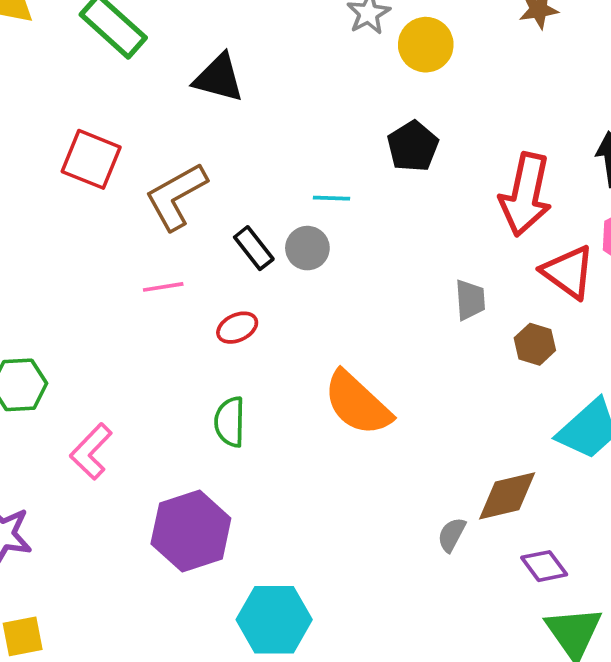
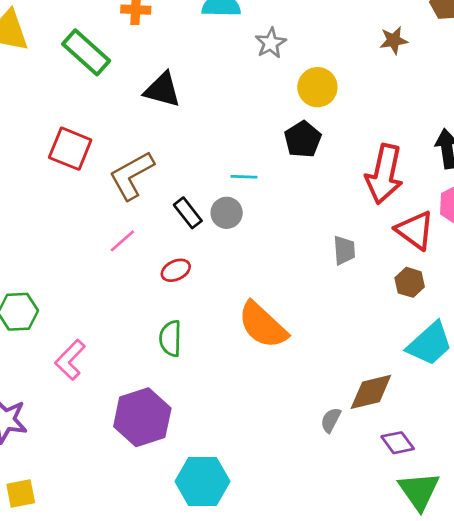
yellow circle: (426, 45) -> (317, 87), moved
pink line: (163, 287) -> (122, 241), turned -32
brown hexagon: (535, 344) -> (410, 282), moved

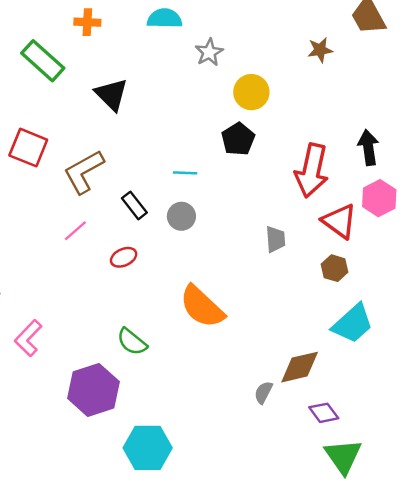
black triangle: (162, 90) -> (111, 94), turned 30
gray circle: (227, 213) -> (181, 216), moved
green semicircle: (170, 338) -> (132, 342), moved, turned -52

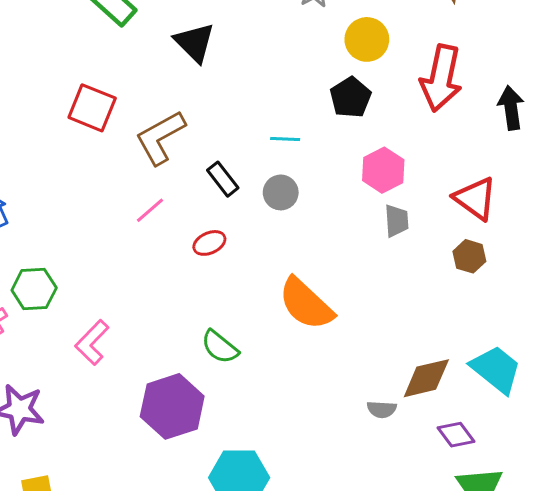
red arrow: (312, 170) -> (441, 78), moved
pink hexagon: (379, 198) -> (383, 170), moved
cyan trapezoid: (353, 324) -> (496, 369), moved, turned -99
gray semicircle: (263, 392) -> (382, 409), turned -115

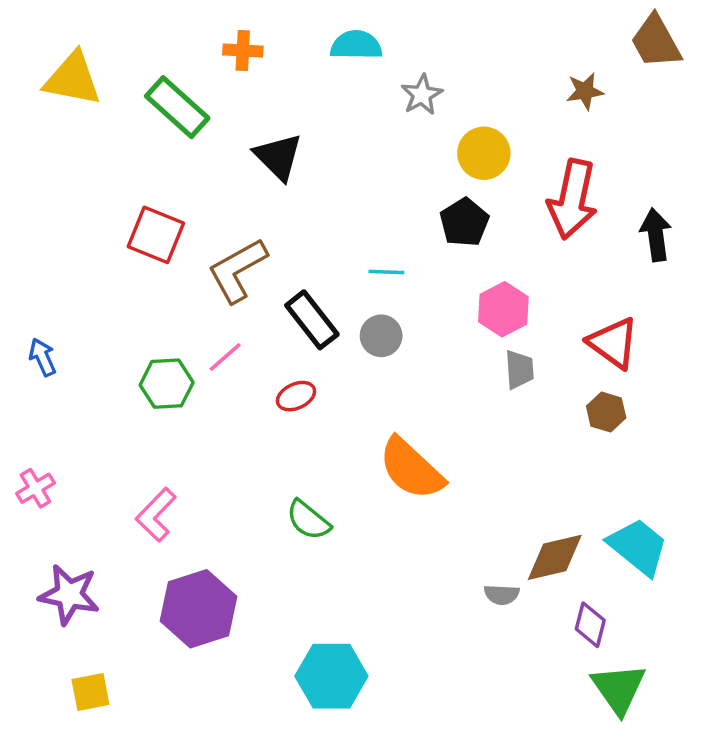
black rectangle: (223, 179) -> (312, 320), size x1.4
green hexagon: (34, 289) -> (167, 384), moved
purple hexagon: (172, 406) -> (199, 609), moved
purple diamond: (456, 435) -> (590, 625), turned 51

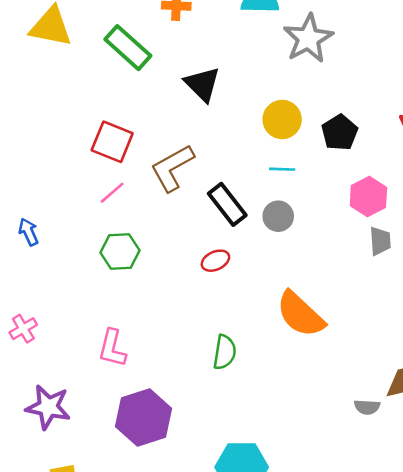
gray star: (422, 95) -> (308, 38), size x1.6
yellow circle: (484, 153) -> (282, 119), moved
pink line: (225, 357) -> (112, 193), moved
pink L-shape: (156, 515) -> (112, 348), turned -30
green semicircle: (308, 520) -> (225, 352), turned -120

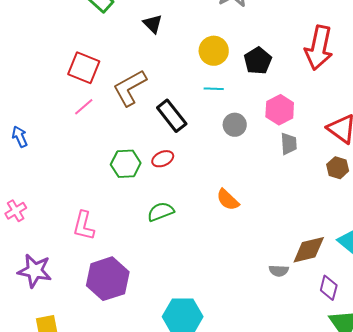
black triangle: (202, 84) -> (153, 24), size x0.7
gray circle: (278, 216) -> (235, 125), moved
green hexagon: (120, 252) -> (126, 164), moved
orange semicircle: (300, 314) -> (228, 200), size x0.6
green semicircle: (225, 352) -> (161, 212), moved, turned -120

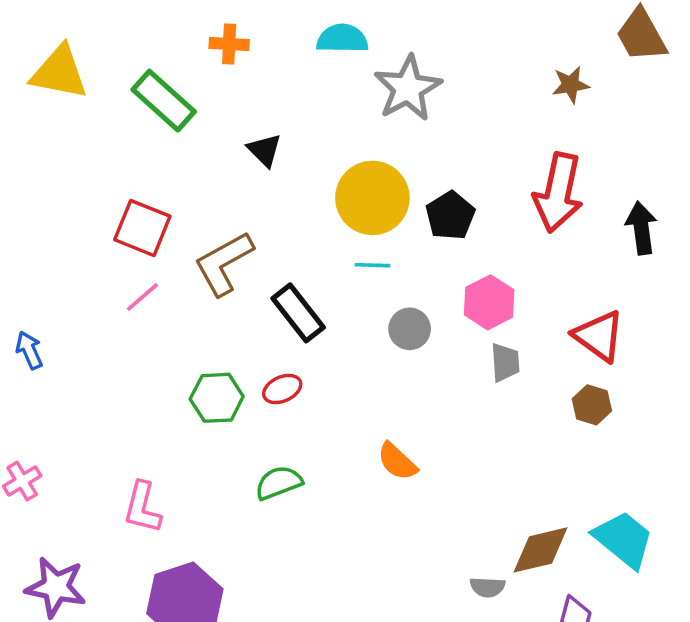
yellow circle: (214, 51) -> (372, 198), size x1.4

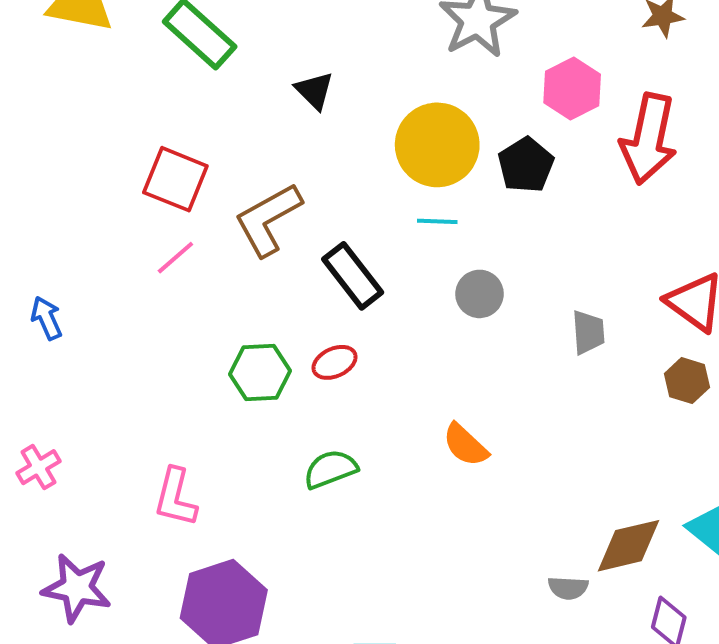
pink hexagon: (489, 302) -> (572, 89), moved

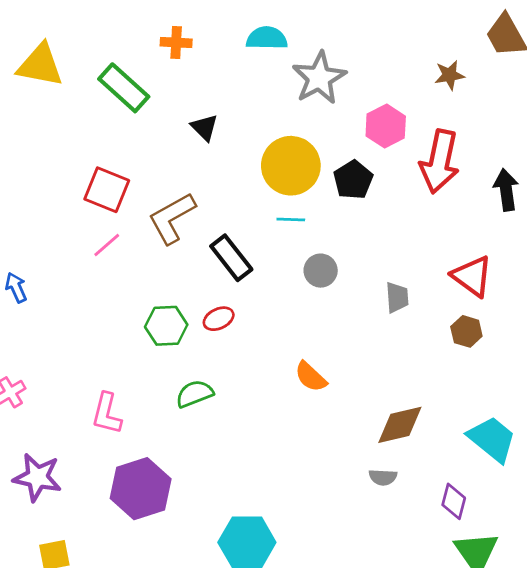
green semicircle: (330, 469) -> (195, 394), moved
brown diamond: (629, 546) -> (400, 425), moved

